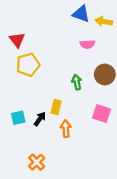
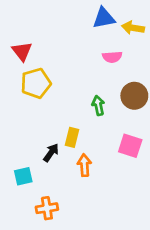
blue triangle: (81, 14) -> (104, 18), turned -30
cyan square: (18, 118) -> (23, 176), moved
orange cross: (37, 162) -> (47, 208), turned 35

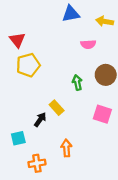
blue triangle: (104, 18) -> (71, 14), moved
yellow rectangle: (72, 137) -> (57, 108), turned -56
orange arrow: (84, 165) -> (66, 148), moved

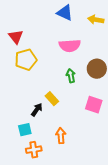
blue triangle: (71, 14) -> (65, 13), turned 36
pink semicircle: (88, 44) -> (70, 46), moved, size x1.5
cyan square: (18, 138) -> (25, 130), moved

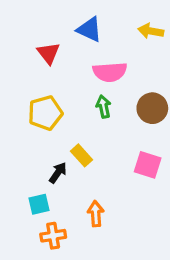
blue triangle: (65, 13) -> (89, 29), moved
red triangle: (16, 37) -> (48, 53), moved
yellow pentagon: (26, 60) -> (45, 113), moved
green arrow: (71, 76) -> (104, 107), moved

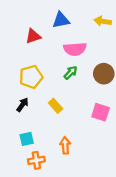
blue triangle: (89, 29) -> (61, 20), turned -36
red triangle: (48, 53) -> (33, 36), turned 49
green arrow: (104, 107) -> (71, 73), turned 56
black arrow: (58, 173) -> (22, 105), moved

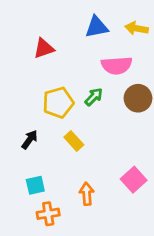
blue triangle: (61, 20) -> (97, 27), moved
pink semicircle: (75, 49) -> (117, 65), moved
yellow pentagon: (31, 77) -> (58, 103), moved
pink square: (101, 112) -> (134, 180), moved, turned 30

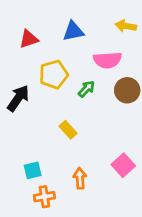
blue triangle: (97, 27) -> (73, 31), moved
red triangle: (44, 48) -> (29, 39), moved
yellow pentagon: (58, 103) -> (54, 75), moved
black arrow: (30, 140) -> (18, 98), moved, size x1.5

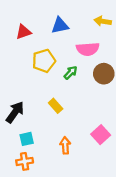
black arrow: (18, 98) -> (15, 112), moved
orange cross: (44, 197) -> (25, 161), moved

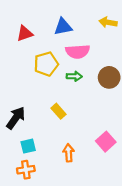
pink semicircle: (88, 49) -> (78, 52), moved
green arrow: (71, 73) -> (74, 76), turned 48

